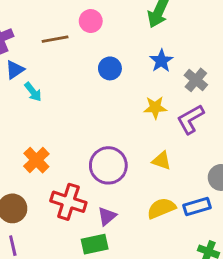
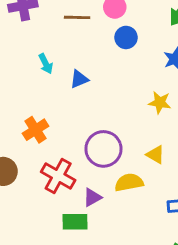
blue circle: (110, 68) -> (126, 37), moved
blue triangle: (15, 70) -> (79, 79), moved
yellow semicircle: (161, 208) -> (129, 182), moved

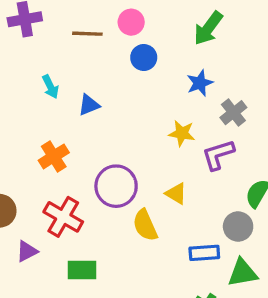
orange cross: (35, 130) -> (54, 156), moved
yellow semicircle: (129, 182) -> (145, 225), turned -104
purple triangle: (92, 197) -> (27, 251), moved

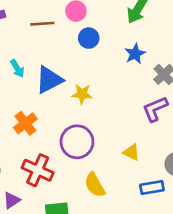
blue triangle: (89, 105) -> (49, 80), size x1.6
yellow star: (182, 133) -> (82, 94), moved
yellow triangle: (176, 194) -> (131, 152), moved
yellow semicircle: (145, 225) -> (95, 185), moved

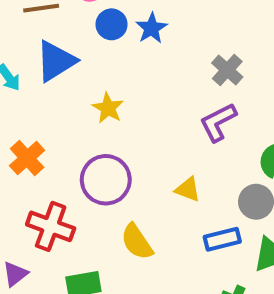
blue star: (135, 54) -> (151, 28), moved
blue triangle: (49, 80) -> (56, 61), moved
yellow star: (82, 94) -> (108, 108), turned 30

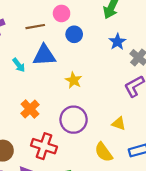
blue star: (151, 28) -> (117, 42), moved
blue triangle: (56, 61) -> (44, 55), turned 30
yellow semicircle: (137, 242) -> (104, 152), moved

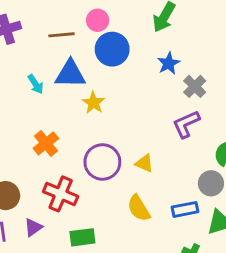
blue circle: (74, 34) -> (112, 49), size x1.5
yellow star: (74, 80) -> (94, 103), moved
yellow triangle: (119, 124) -> (144, 163), moved

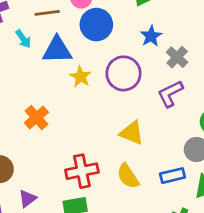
cyan arrow: (36, 84) -> (23, 39), moved
purple circle: (102, 162) -> (124, 73), moved
yellow triangle: (144, 163) -> (132, 133), size x1.4
red cross: (61, 194) -> (82, 171), moved, turned -32

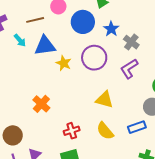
blue circle: (96, 25) -> (83, 22), moved
orange cross: (36, 118) -> (41, 104), moved
red cross: (82, 171) -> (72, 131), size x0.7

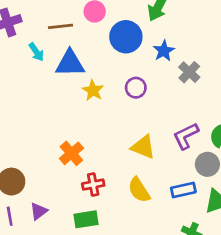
purple circle: (94, 58) -> (136, 88), size x0.6
purple L-shape: (129, 69) -> (186, 136), moved
orange cross: (41, 104) -> (71, 153), moved

